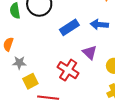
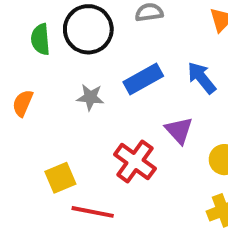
blue arrow: (99, 25) -> (202, 78), turned 42
gray star: (19, 63) -> (90, 97), moved

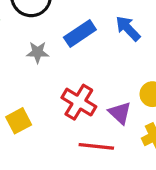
purple triangle: (179, 130) -> (120, 113), moved
red line: (93, 212) -> (96, 146), moved

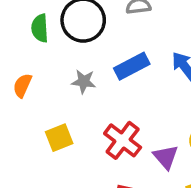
yellow square: (19, 121) -> (59, 138), moved

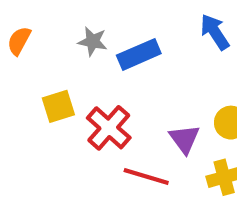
blue rectangle: (132, 66) -> (139, 54), moved
red cross: (123, 140) -> (109, 128), moved

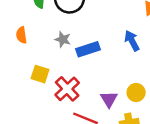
orange semicircle: (19, 41) -> (21, 35), turned -42
yellow square: (58, 106) -> (40, 74), turned 30

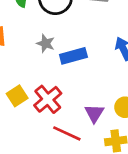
yellow square: (40, 74) -> (17, 96), moved, turned 36

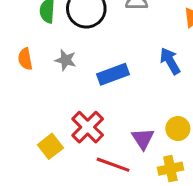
gray star: (46, 43) -> (66, 60), moved
yellow square: (17, 96) -> (50, 146), moved

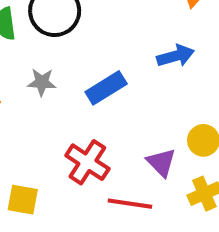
blue arrow: (170, 61) -> (176, 56), turned 116
yellow square: (50, 146) -> (23, 200), moved, turned -30

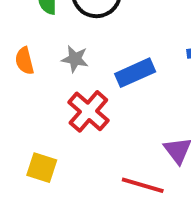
red cross: (87, 162) -> (88, 111), moved

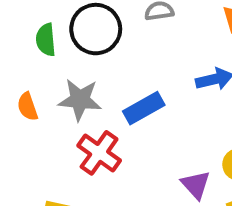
gray star: (75, 59) -> (80, 100), size x1.5

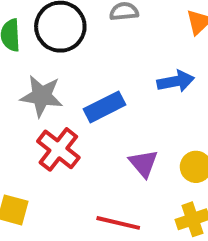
purple triangle: (196, 185) -> (143, 163), moved

